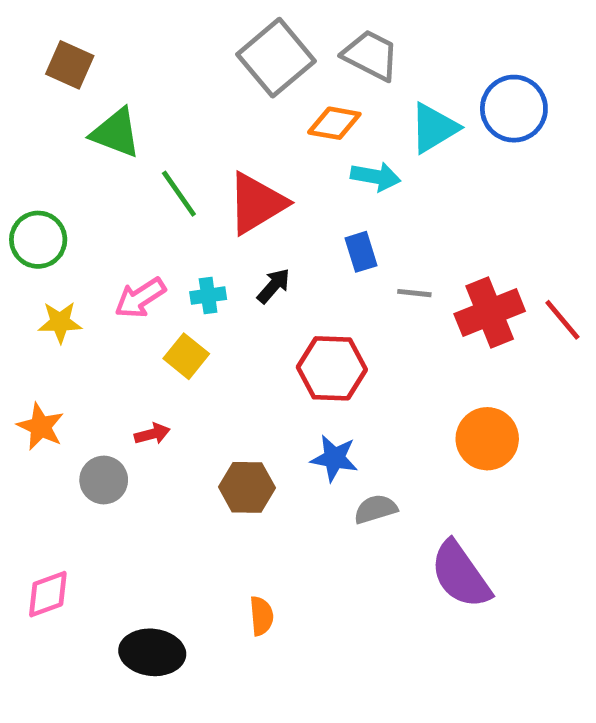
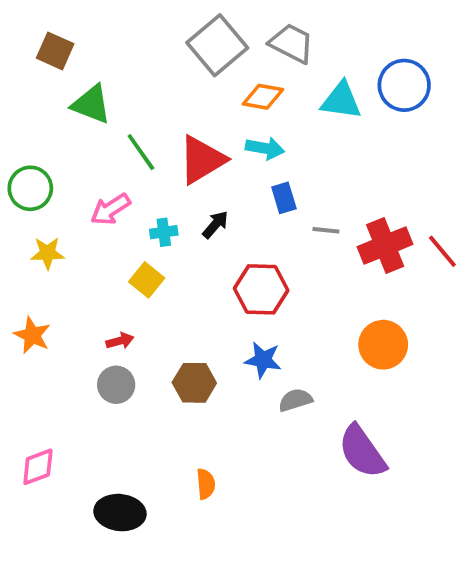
cyan triangle: (434, 128) -> (341, 101), turned 39
cyan arrow: (376, 177) -> (265, 148), moved
pink arrow: (140, 298) -> (110, 209), moved
gray circle: (104, 480) -> (116, 385), moved

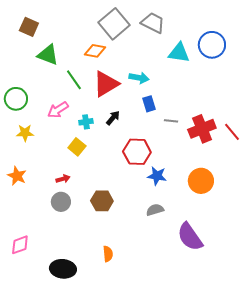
orange diamond: (263, 97) -> (95, 51), moved
blue star: (263, 360) -> (157, 176), moved

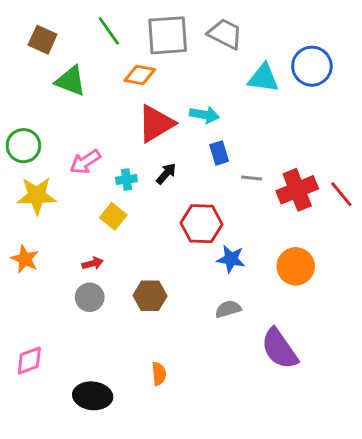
gray square: (114, 24) -> (168, 35), turned 36
green line: (74, 80) -> (109, 31), moved
yellow star: (25, 133) -> (37, 196), size x1.5

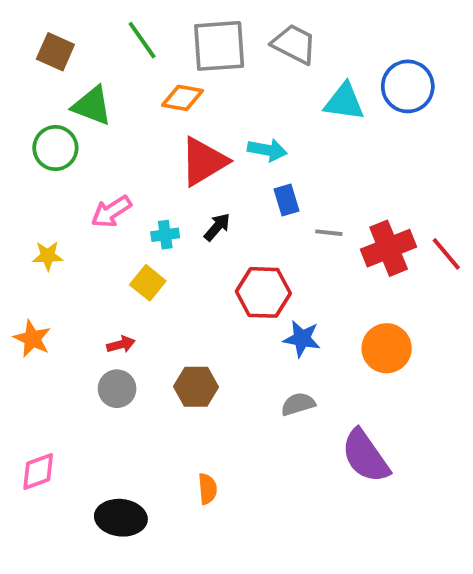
green circle: (23, 146) -> (55, 148), moved
yellow star: (37, 196) -> (48, 256), size x0.6

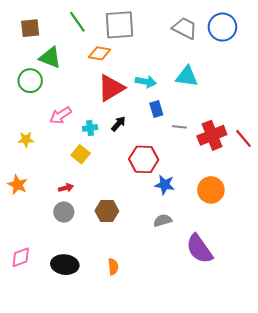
gray trapezoid: (294, 44) -> (185, 28), moved
brown square: (55, 52) -> (30, 28), turned -30
blue circle: (408, 86) -> (222, 27), moved
cyan triangle: (344, 102) -> (187, 76), moved
black ellipse: (121, 518) -> (65, 265), moved

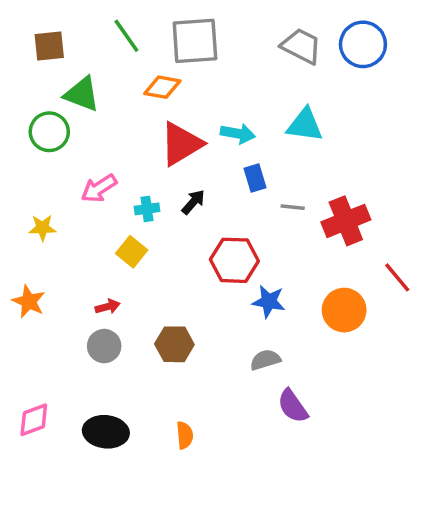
red line: (244, 138) -> (397, 277), moved
purple semicircle: (199, 249) -> (293, 406), moved, size x0.7

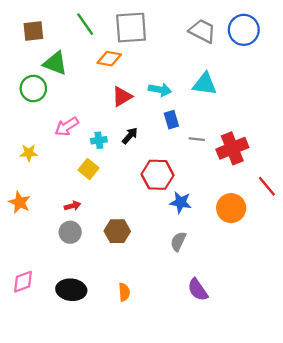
red triangle: (181, 144) -> (122, 97), size x0.7
gray semicircle: (265, 360) -> (178, 241), turned -48
purple semicircle: (293, 406) -> (198, 290), moved

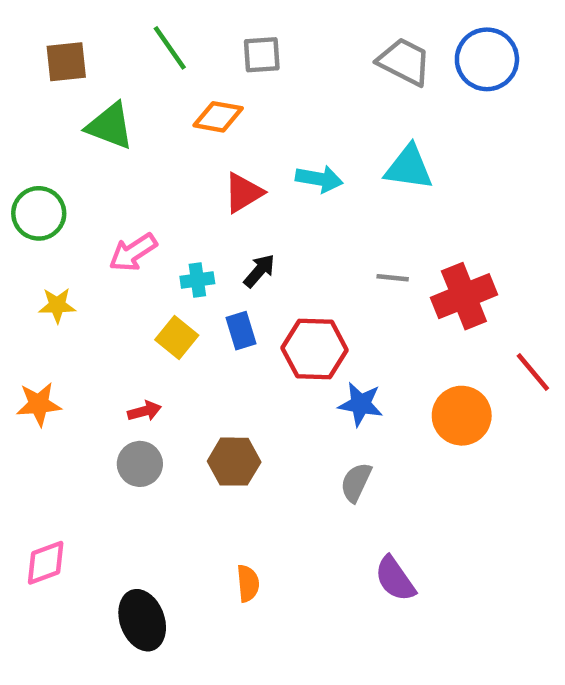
gray square: (131, 28) -> (262, 55), size x0.6
green circle: (33, 89) -> (39, 213), moved
blue rectangle: (171, 120) -> (241, 331), moved
orange star: (20, 202) -> (39, 404), turned -30
black ellipse: (71, 290) -> (142, 620), moved, turned 64

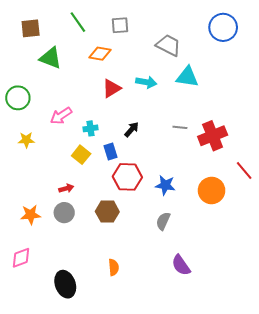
gray trapezoid: (404, 62) -> (168, 45), moved
black arrow: (259, 271) -> (132, 129), moved
red hexagon: (315, 349) -> (127, 177), moved
orange star: (39, 404) -> (31, 215), moved

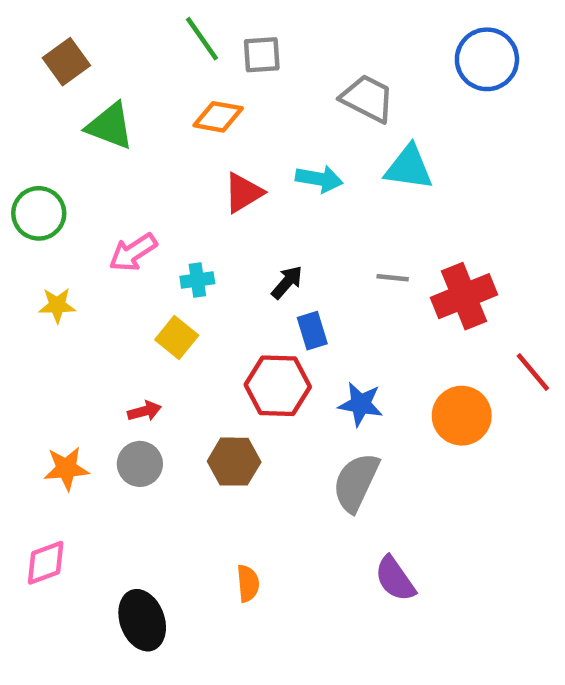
green line: (78, 22) -> (202, 39), moved
brown square: (31, 28) -> (66, 62), turned -30
blue rectangle: (111, 152) -> (312, 331), moved
gray semicircle: (163, 221) -> (356, 482), size x1.5

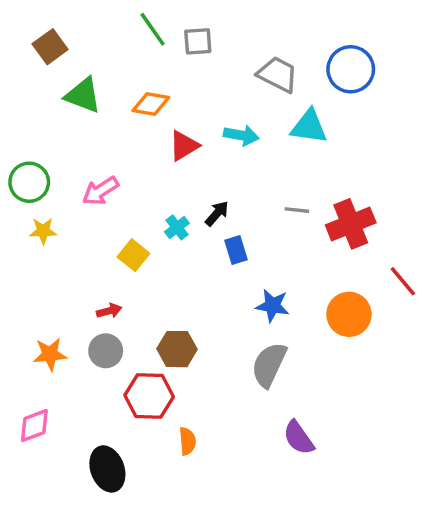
blue circle: (487, 59) -> (351, 69), moved
orange diamond: (218, 117) -> (151, 104), moved
green circle: (39, 213) -> (29, 182), moved
cyan cross: (197, 280) -> (177, 227), moved, turned -30
red hexagon: (278, 386) -> (149, 396), moved

